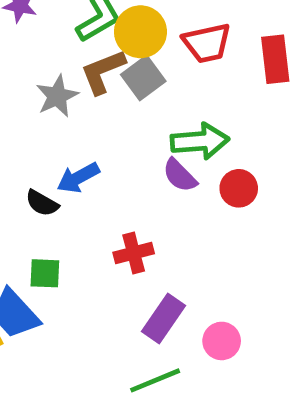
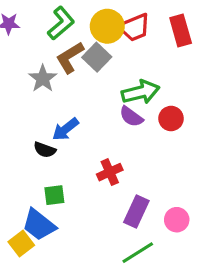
yellow circle: (140, 32) -> (107, 26), moved

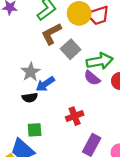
gray square: (97, 57) -> (71, 49), moved
gray star: (43, 78) -> (31, 72), moved
black semicircle: (45, 150) -> (30, 98), turned -32

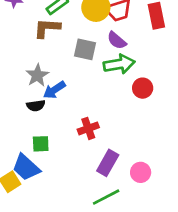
brown L-shape: (51, 34) -> (47, 28), moved, turned 30
gray square: (71, 49) -> (85, 49), turned -36
purple semicircle: (92, 78) -> (117, 40), moved

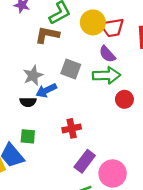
gray square: (85, 49) -> (71, 69), moved
pink circle: (141, 172) -> (113, 173), size x1.5

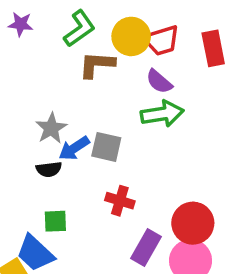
brown L-shape: (47, 35) -> (97, 65), moved
gray square: (71, 69) -> (106, 147), moved
red circle: (124, 99) -> (193, 223), moved, size x1.5
red cross: (72, 128) -> (120, 201), turned 36

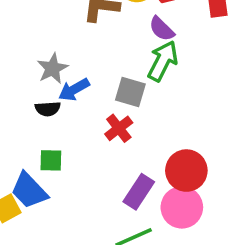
green arrow: (162, 114) -> (163, 61), turned -57
gray square: (106, 147) -> (130, 92), moved
red cross: (120, 201) -> (119, 128), moved, turned 32

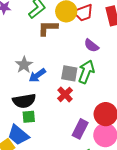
purple semicircle: (162, 29) -> (91, 46), moved
green arrow: (163, 61) -> (86, 72), moved
black semicircle: (48, 109) -> (24, 101), moved, size x1.6

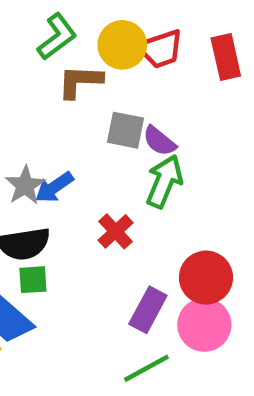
purple semicircle: (91, 46) -> (159, 141), moved
gray star: (24, 65) -> (25, 185), moved
gray square: (69, 73) -> (126, 130), moved

